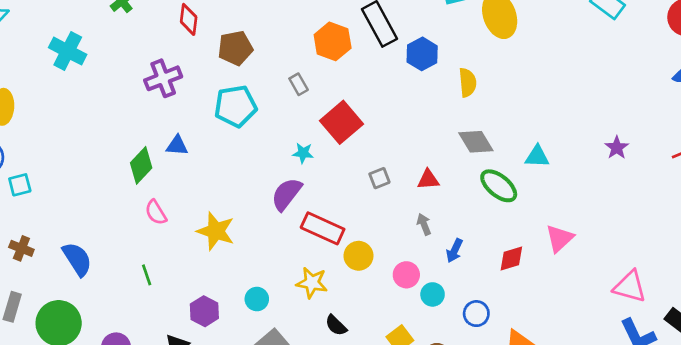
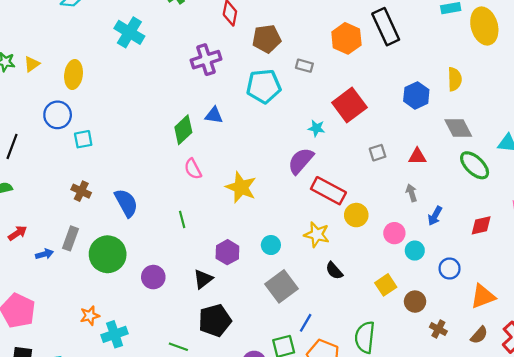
blue hexagon: (422, 54) -> (416, 95), moved
gray rectangle: (299, 84) -> (304, 66), moved, turned -49

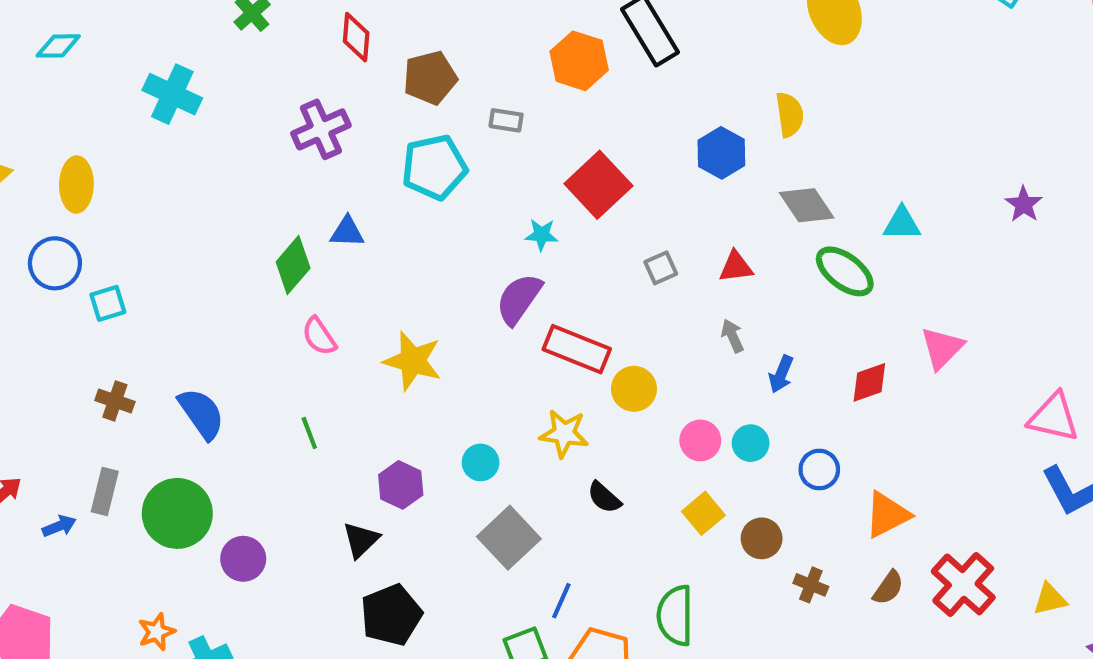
pink circle: (394, 233) -> (700, 440), moved
purple circle: (153, 277) -> (243, 559), moved

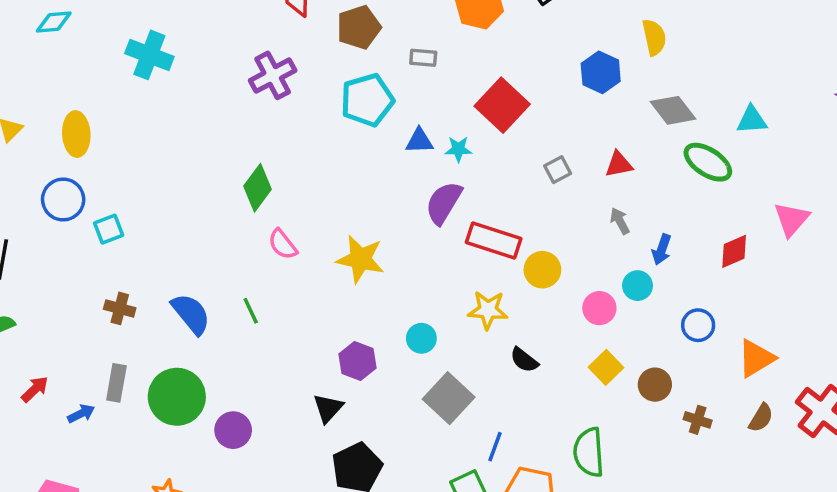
blue triangle: (347, 232) -> (419, 141), moved
green line: (309, 433) -> (251, 311), moved
cyan circle: (751, 443) -> (638, 286), moved

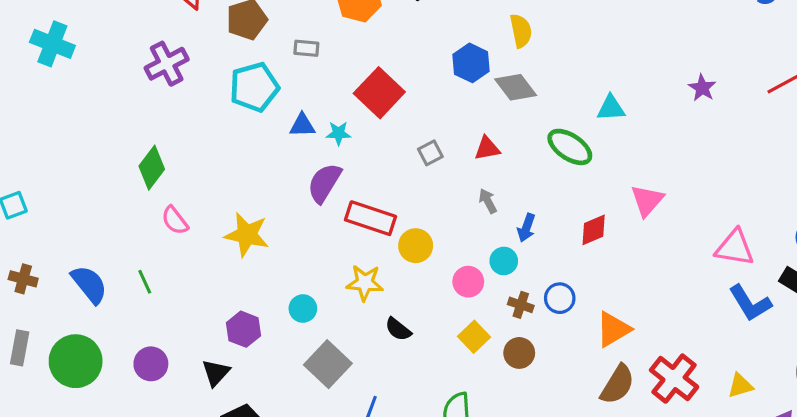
gray diamond: (673, 110) -> (516, 87), moved
brown semicircle: (761, 418) -> (617, 384), size x1.5
brown cross: (698, 420) -> (521, 305), moved
purple circle: (233, 430) -> (151, 364), moved

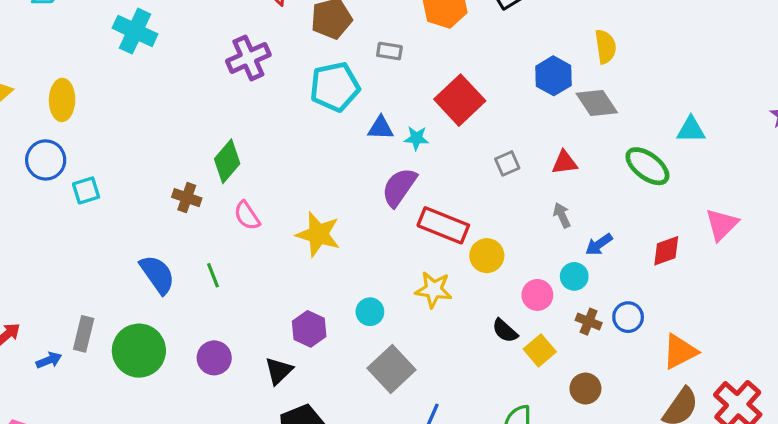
blue arrow: (526, 228) -> (599, 244), turned 32
brown cross: (23, 279) -> (187, 198), moved
black semicircle: (398, 329) -> (505, 331), moved
brown circle: (519, 353) -> (585, 389), moved

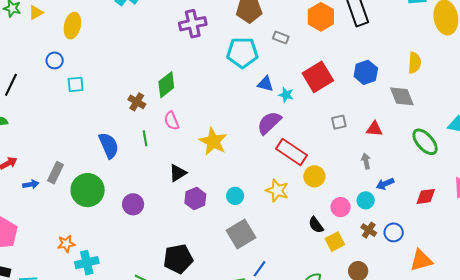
blue hexagon: (553, 76) -> (366, 72), moved
blue circle: (46, 160) -> (55, 60), size x0.7
green line: (213, 275) -> (145, 138), moved
black triangle: (279, 371) -> (178, 173), moved

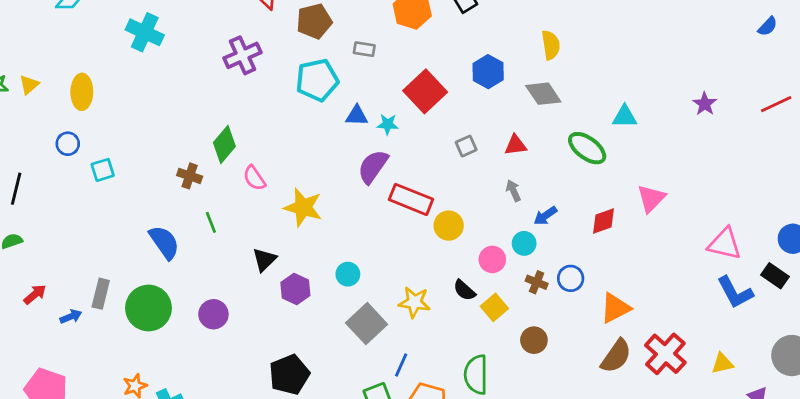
pink semicircle: (172, 121) -> (254, 178), moved
yellow star: (277, 190) -> (414, 302), moved

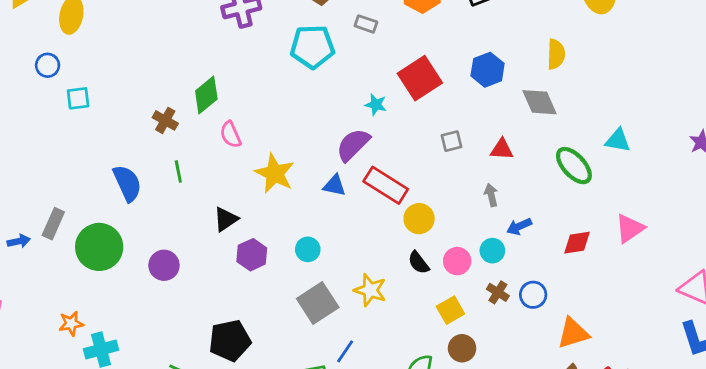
blue triangle: (357, 116) -> (334, 185), moved
black semicircle: (464, 290) -> (419, 263), moved
brown circle: (534, 340) -> (462, 348), moved

